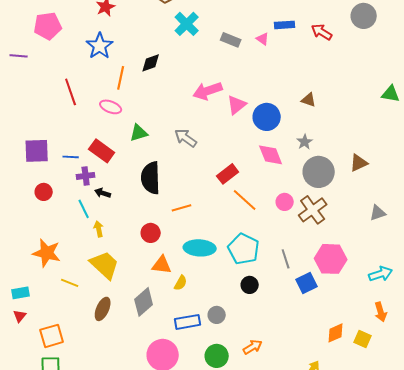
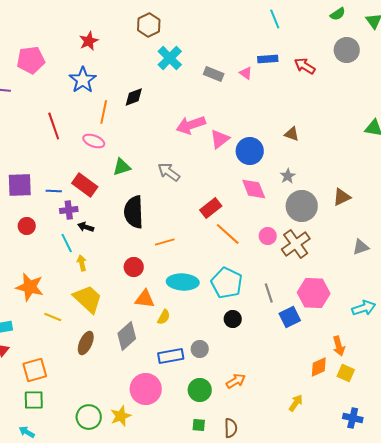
orange arrow: (381, 312) -> (339, 346), moved

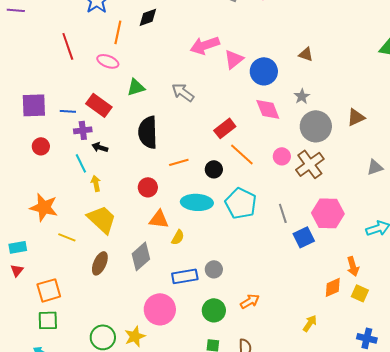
black circle: (233, 319) -> (214, 169), moved

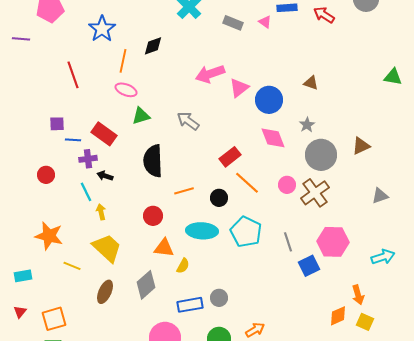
pink ellipse: (108, 61) -> (126, 90), moved
purple square: (34, 105) -> (57, 124), moved, size x0.6
red triangle: (17, 270) -> (20, 312), moved

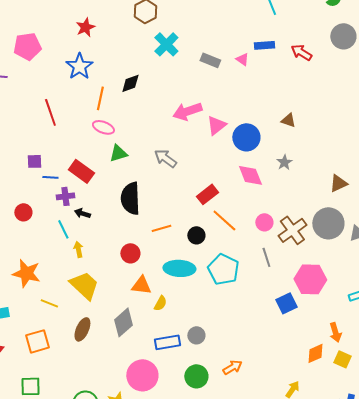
gray circle: (321, 155) -> (328, 223), moved
gray line: (288, 242) -> (266, 257), moved
orange square: (54, 319) -> (37, 341), moved

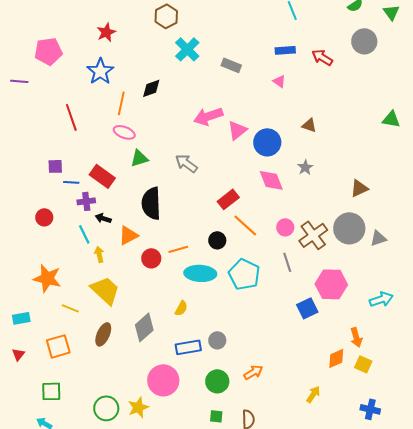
pink triangle: (242, 59) -> (279, 81), moved
orange line: (161, 228) -> (178, 249), moved
orange triangle: (141, 285) -> (128, 235), moved, turned -35

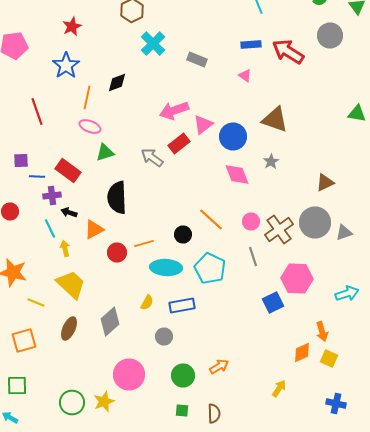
red arrow: (322, 57) -> (288, 52), size x1.5
brown triangle: (309, 125) -> (275, 120), size x1.8
red rectangle: (228, 199) -> (179, 144), moved
gray circle: (217, 340) -> (164, 336), moved
blue rectangle: (188, 347) -> (182, 306), moved

